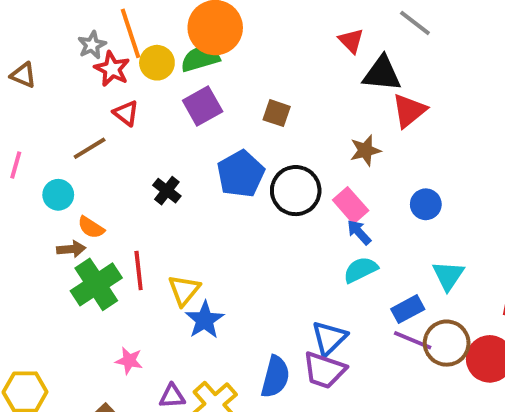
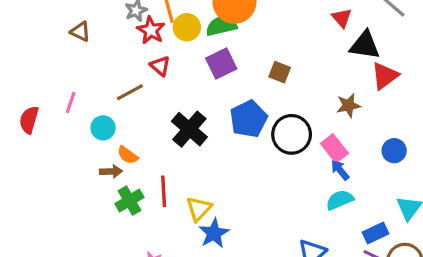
black cross: (167, 191) -> (189, 129), size x1.6
green cross: (96, 284) -> (129, 201), size x0.7

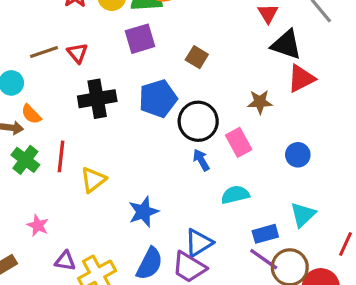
red triangle: (160, 66) -> (77, 53), moved
black cross: (189, 129) -> (97, 99), turned 30
blue arrow: (340, 170) -> (201, 160), moved
green cross: (129, 201) -> (25, 160), turned -32
blue star: (214, 233) -> (143, 212), moved

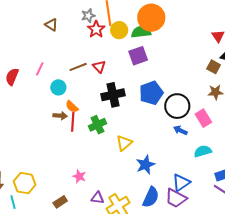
brown square: (197, 57) -> (214, 67), moved
red line: (61, 156) -> (73, 122), moved
green cross: (25, 160) -> (98, 125), moved, turned 30
blue arrow: (201, 160) -> (180, 130), turned -32
yellow triangle: (93, 180) -> (124, 143), moved

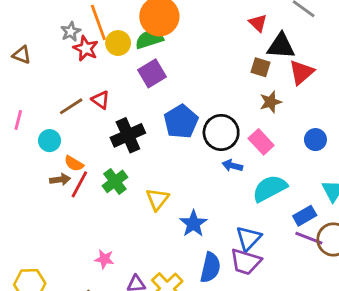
red line: (73, 122) -> (79, 184), turned 36
cyan semicircle: (203, 151) -> (270, 188), size x1.4

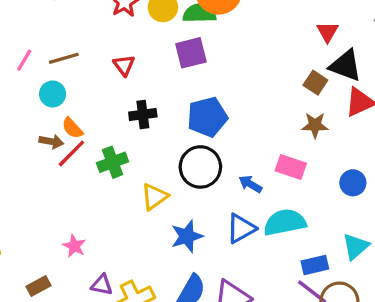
brown line: (71, 106) -> (64, 58), moved
black circle: (221, 132) -> (200, 167), moved
black cross: (128, 135) -> (143, 115), size x0.7
pink rectangle: (261, 142) -> (291, 167), turned -45
blue triangle: (248, 238) -> (241, 228), moved

